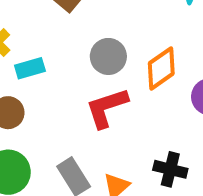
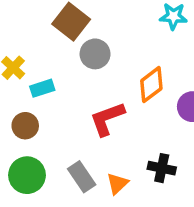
gray circle: (108, 56) -> (95, 54), moved

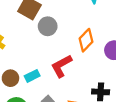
cyan rectangle: (42, 88) -> (32, 76), moved

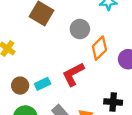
gray circle: (48, 26) -> (80, 29), moved

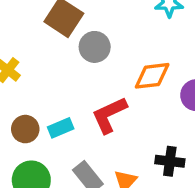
gray circle: (80, 29) -> (95, 47), moved
orange diamond: (99, 48) -> (152, 76), turned 35

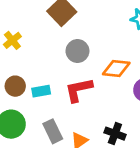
gray circle: (95, 47) -> (77, 51), moved

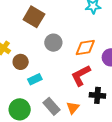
brown circle: (15, 86) -> (21, 62), moved
red L-shape: (79, 90) -> (81, 75), moved

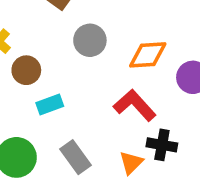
red L-shape: (81, 75) -> (135, 105), turned 70
orange triangle: (73, 108) -> (131, 163), moved

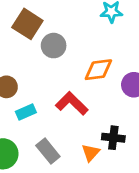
gray circle: (90, 40) -> (54, 46), moved
red L-shape: (135, 105) -> (72, 103), moved

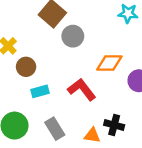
orange triangle: (91, 153) -> (92, 135), turned 48

